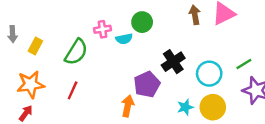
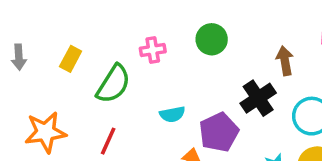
brown arrow: (195, 15) -> (285, 61), moved
cyan semicircle: (124, 39) -> (172, 114), moved
yellow rectangle: (35, 46) -> (71, 59), moved

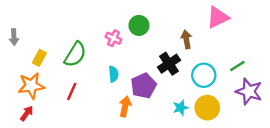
pink cross: (153, 50) -> (113, 38), moved, turned 35
yellow rectangle: (71, 59) -> (39, 58), moved
cyan semicircle: (172, 114) -> (113, 74), turned -84

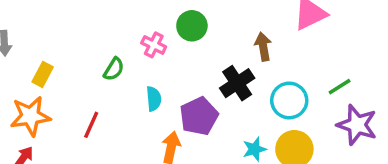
green semicircle: (75, 54) -> (114, 69), moved, size x0.6

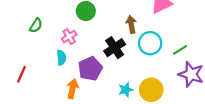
pink cross: (154, 45) -> (69, 37), moved, turned 32
green semicircle: (114, 69) -> (36, 25), moved
cyan circle: (289, 100) -> (150, 43), moved

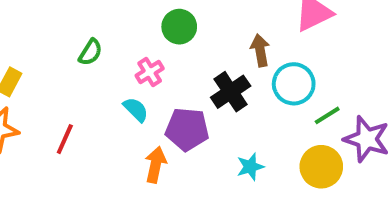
green line: (180, 50) -> (327, 115), moved
cyan semicircle: (61, 58) -> (136, 109), turned -40
purple pentagon: (90, 69) -> (187, 129), turned 30
yellow circle: (151, 90) -> (321, 167), moved

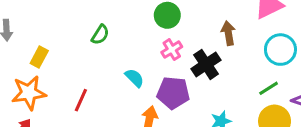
pink cross: (150, 72) -> (172, 50), moved
cyan circle: (294, 84) -> (280, 50), moved
green line: (327, 115) -> (269, 88), moved

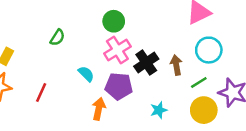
brown arrow: (228, 33) -> (176, 65), moved
pink cross: (172, 50) -> (117, 50), size x1.5

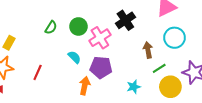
green circle: (114, 21) -> (78, 26), moved
black cross: (146, 63) -> (125, 20), moved
green line: (199, 83) -> (159, 68), moved

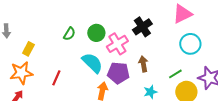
brown arrow: (148, 50) -> (143, 64), moved
cyan semicircle: (74, 57) -> (92, 63), size x1.6

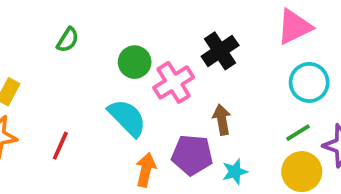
green semicircle: (69, 34) -> (68, 40), moved
purple pentagon: (118, 73) -> (192, 155), moved
green line: (175, 74) -> (298, 133), moved

